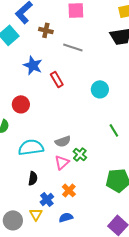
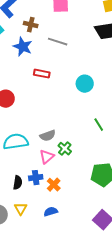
blue star: (33, 65) -> (23, 47), moved
red rectangle: (57, 79) -> (42, 74), turned -49
black semicircle: (33, 178) -> (18, 183), moved
blue cross: (47, 199) -> (36, 178), moved, turned 32

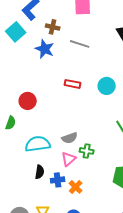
red rectangle: (42, 74) -> (73, 84), moved
green cross: (65, 149) -> (87, 151), turned -32
black semicircle: (18, 183) -> (40, 172), moved

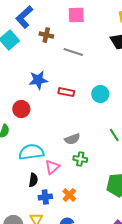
blue star: (45, 49) -> (38, 80), moved, turned -30
gray semicircle: (70, 138) -> (72, 139), moved
pink triangle: (69, 159) -> (52, 167), moved
blue cross: (58, 180) -> (45, 197), moved

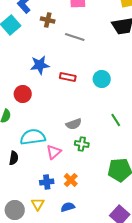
black semicircle: (33, 180) -> (14, 158), moved

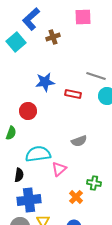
brown cross: (48, 20) -> (53, 37), turned -32
gray line: (75, 37) -> (96, 76), moved
green cross: (82, 144) -> (94, 183), moved
blue cross: (47, 182) -> (29, 200), moved, size x1.6

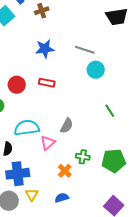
blue star: (45, 82) -> (45, 49), moved
red rectangle: (73, 94) -> (47, 83), moved
gray semicircle: (79, 141) -> (67, 126), moved, turned -42

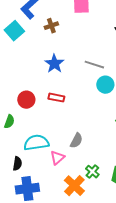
blue star: (45, 49) -> (54, 64), turned -30
green cross: (83, 157) -> (92, 172), turned 32
orange cross: (65, 171) -> (74, 186), size x1.5

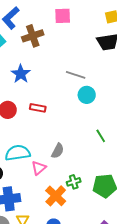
brown cross: (51, 26) -> (33, 36), size x1.5
blue star: (54, 64) -> (21, 74), moved
green cross: (92, 172) -> (74, 182), turned 32

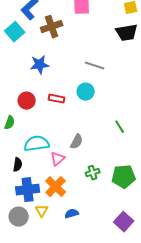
blue star: (21, 74) -> (40, 65), turned 30
cyan circle: (87, 95) -> (86, 92), moved
orange cross: (56, 196) -> (56, 187), moved

